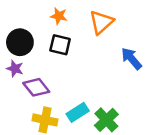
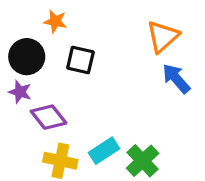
orange star: (59, 16) -> (55, 21), moved
orange triangle: (101, 22) -> (163, 36), moved

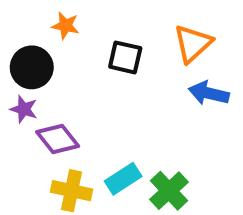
black square: (80, 60) -> (125, 57), moved
blue arrow: (176, 78) -> (209, 93), turned -36

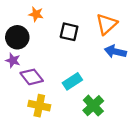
cyan rectangle: (123, 179) -> (72, 81), moved

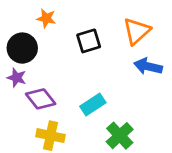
black square: (69, 32) -> (89, 41), turned -30

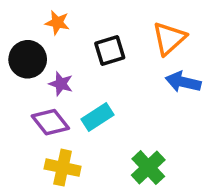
purple star: (17, 78) -> (61, 84), moved
cyan rectangle: (93, 105) -> (98, 117), moved

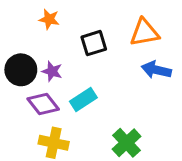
orange triangle: (169, 38) -> (144, 33), turned 32
black circle: (28, 59) -> (21, 70), moved

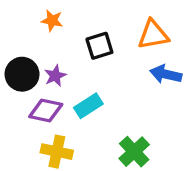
purple star: (52, 71) -> (55, 76), turned 30
purple diamond: (43, 104) -> (46, 111), turned -40

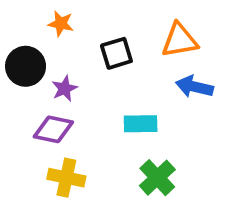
black circle: (22, 74) -> (26, 66), moved
cyan rectangle: (88, 106) -> (141, 124), moved, turned 32

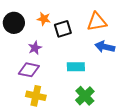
orange star: (61, 24) -> (44, 19), moved
black circle: (26, 66) -> (14, 23), moved

